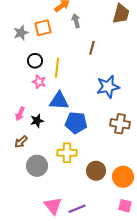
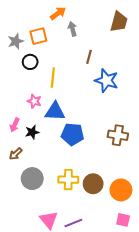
black circle: (35, 61) -> (30, 62), moved
pink star: (39, 82) -> (34, 101), moved
blue star: (108, 87) -> (107, 81), moved, turned 30
yellow cross: (67, 153) -> (68, 180), moved

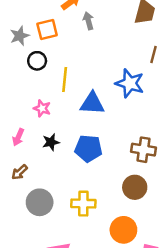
brown line: (89, 57) -> (154, 55), moved
blue triangle: (55, 111) -> (92, 103), moved
black star: (32, 132) -> (51, 142), moved
brown circle: (93, 184) -> (135, 187), moved
orange circle: (121, 190) -> (123, 230), moved

